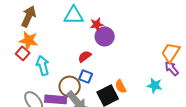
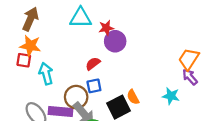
red square: (23, 53) -> (24, 60), turned -32
blue square: (86, 76) -> (94, 86), turned -32

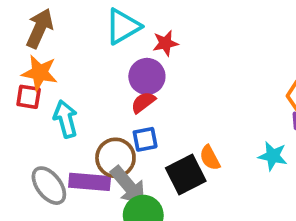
cyan triangle: (81, 18) -> (123, 26), turned -30
purple circle: (115, 41) -> (147, 76), moved

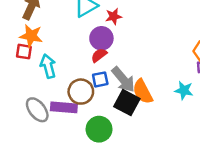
orange semicircle: (210, 158) -> (143, 92), size x1.5
black square: (186, 174) -> (127, 103), turned -35
gray arrow: (128, 186) -> (123, 79), moved

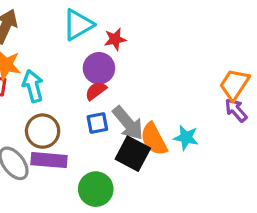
cyan arrow: (48, 66) -> (33, 86), moved
cyan star: (184, 90) -> (186, 138), moved
brown circle: (81, 92) -> (43, 131), moved

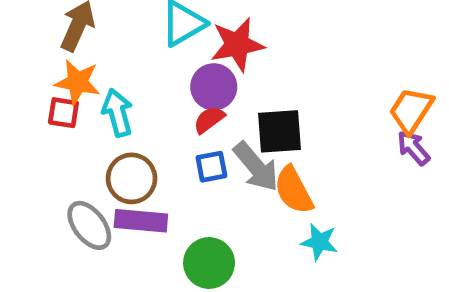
red star: (115, 39) -> (237, 45), size x1.6
cyan star: (186, 138) -> (319, 242), moved
black square: (133, 154) -> (280, 131), moved, turned -32

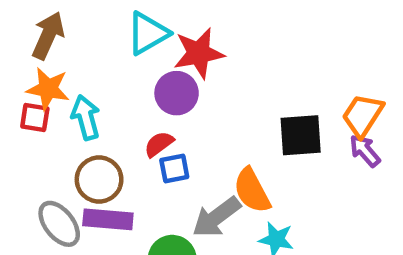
red semicircle: (209, 120) -> (159, 144), moved
black square: (280, 131) -> (301, 135), moved
gray arrow: (256, 167) -> (216, 217), moved, turned 93

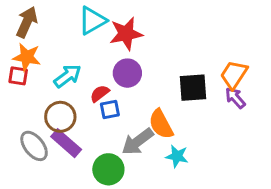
purple circle: (177, 93) -> (127, 73), moved
cyan arrow: (86, 117) -> (68, 76), moved, turned 68
purple rectangle: (108, 219) -> (66, 143), turned 36

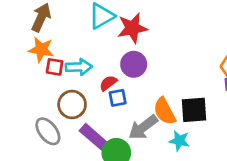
red square: (18, 76) -> (55, 67), moved
cyan arrow: (68, 76) -> (79, 67), turned 35
black square: (193, 88) -> (194, 110), moved
purple rectangle: (66, 143) -> (93, 137), moved

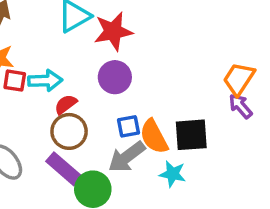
red semicircle: (108, 83) -> (66, 104), moved
blue square: (118, 98) -> (128, 126), moved
brown circle: (72, 105) -> (69, 131), moved

